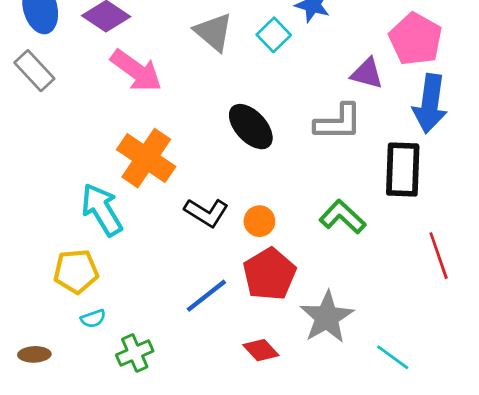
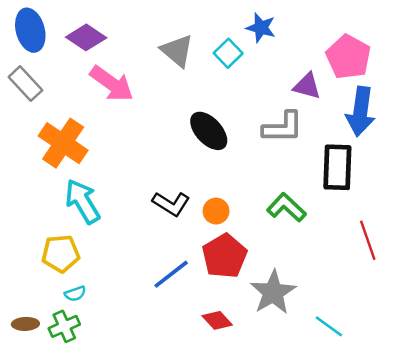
orange cross: (146, 158) -> (63, 143), moved
green cross: (135, 353) -> (64, 326), moved

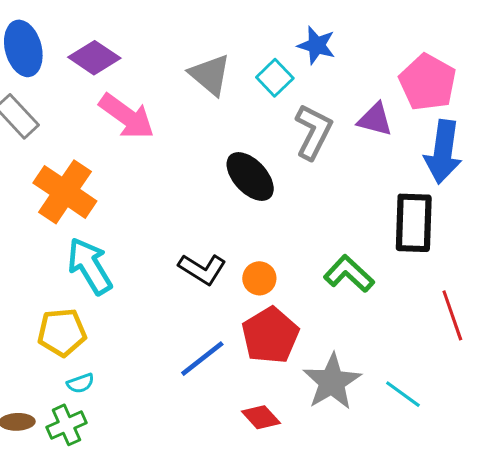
gray L-shape: (283, 127) -> (313, 132), moved, turned -63
cyan line: (329, 326) -> (403, 394), moved

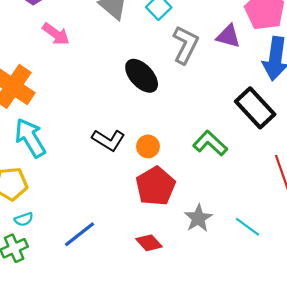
pink arrow: (127, 116) -> (56, 34), size x0.7
black rectangle: (414, 223) -> (255, 108), turned -45
blue line: (202, 359) -> (79, 234), moved
gray star: (332, 382) -> (198, 218), size x0.7

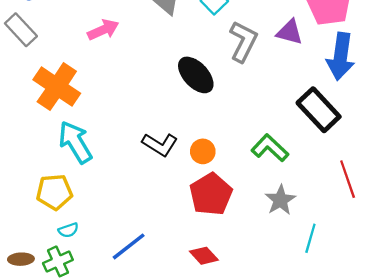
pink arrow: (56, 34) -> (103, 30), turned -60
gray star: (198, 218) -> (280, 200), moved
cyan line: (248, 227) -> (310, 238), turned 70

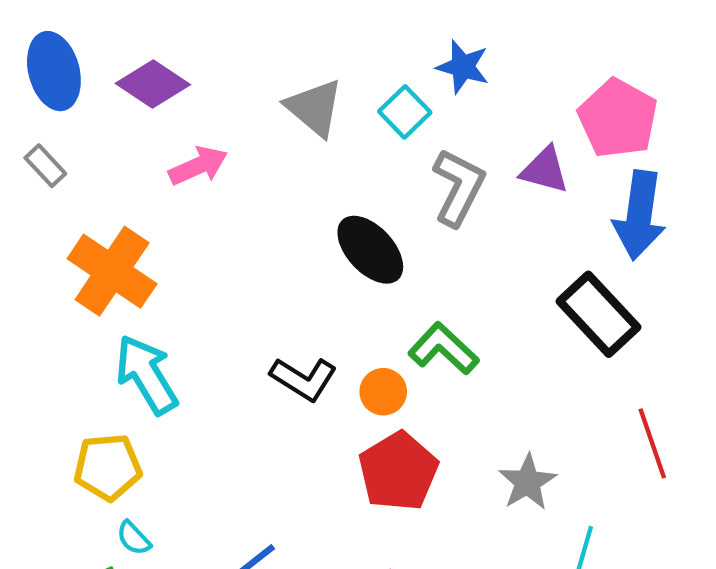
gray rectangle: (21, 30) -> (45, 166), size x0.7
green L-shape: (270, 148) -> (443, 349), moved
cyan semicircle: (68, 230) -> (134, 538), turned 66

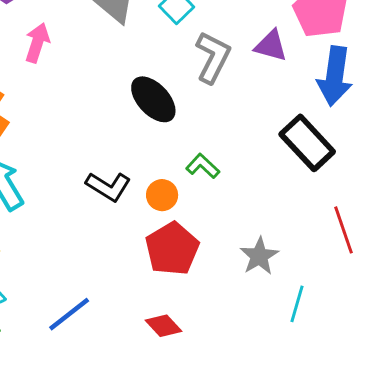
pink arrow: (198, 166) -> (37, 43), turned -48
green L-shape: (443, 349) -> (203, 166), size x0.7

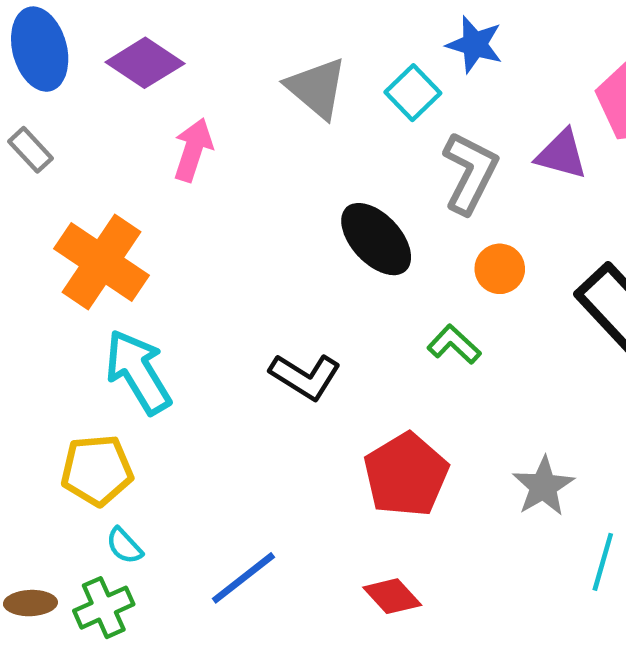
orange circle: (162, 195) -> (500, 269), moved

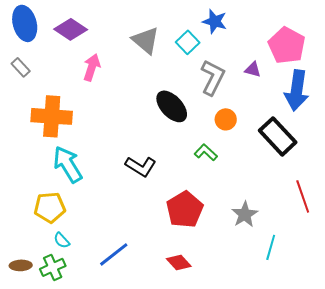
purple triangle: (562, 154) -> (253, 69), size x0.7
orange cross: (101, 262) -> (52, 116), turned -30

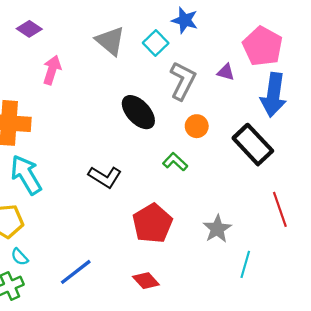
purple diamond: (71, 29) -> (29, 29), size x0.7

